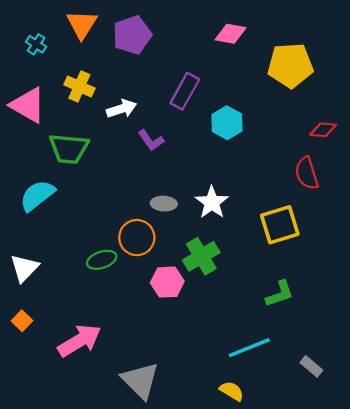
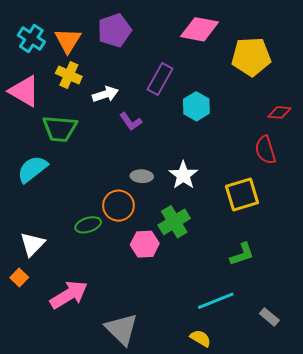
orange triangle: (82, 24) -> (68, 41), moved
pink diamond: (231, 34) -> (200, 29), size x1.4
cyan cross: (36, 44) -> (31, 38), size x1.5
white triangle: (24, 268) -> (32, 244), moved

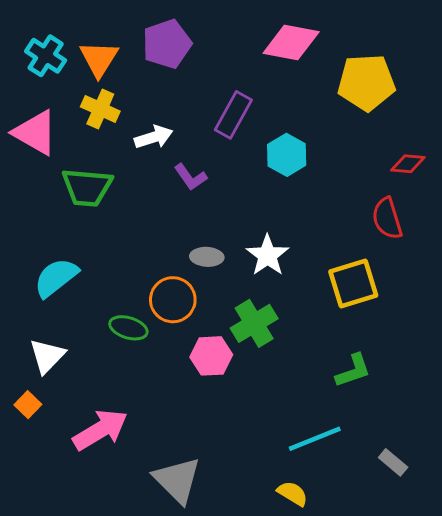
cyan semicircle: (32, 169) -> (56, 278), moved
green ellipse: (88, 225) -> (128, 328), turned 35

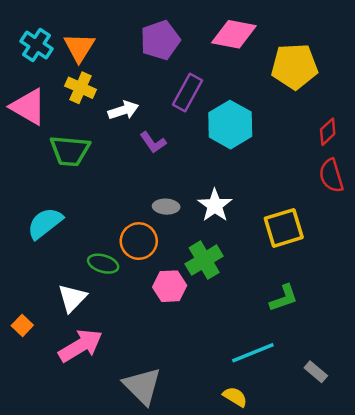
purple pentagon: (167, 44) -> (160, 40), moved
cyan hexagon: (287, 155) -> (230, 125), size x1.4
red diamond: (408, 164) -> (328, 132), turned -48
red semicircle: (387, 218) -> (331, 176), moved
white triangle: (47, 356) -> (72, 298), moved

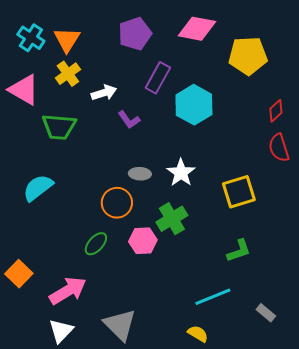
yellow cross: (81, 88) -> (68, 74), turned 30
green ellipse: (103, 264) -> (96, 244), moved, turned -65
white triangle: (72, 298) -> (61, 331), moved
orange square: (22, 325) -> (19, 274), size x1.5

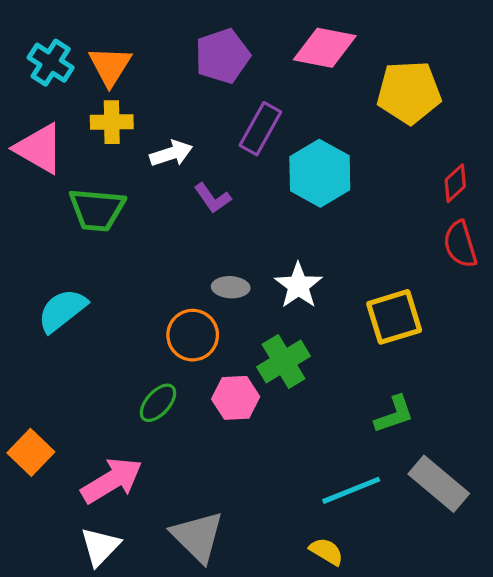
yellow cross: (68, 74) -> (112, 122), turned 35
gray rectangle: (266, 313) -> (439, 484), moved, size x1.8

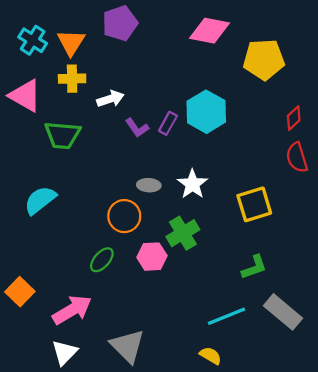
purple pentagon: (222, 56) -> (120, 23), moved
purple rectangle: (260, 129) -> (168, 123), moved, size x0.7

